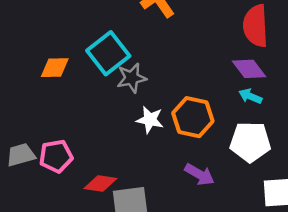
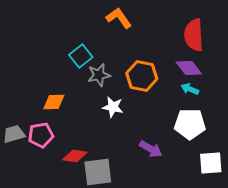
cyan square: (108, 53) -> (81, 56), size x0.7
orange diamond: (55, 68) -> (54, 102), moved
orange hexagon: (193, 117) -> (142, 76), moved

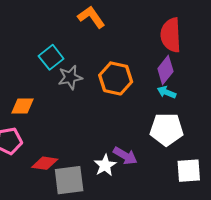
purple diamond: (189, 68) -> (165, 70), turned 76
white star: (113, 107) -> (105, 165), moved, turned 30

